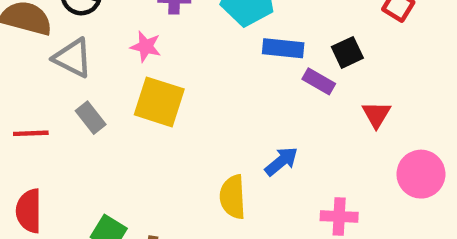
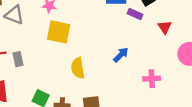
gray rectangle: (91, 118) -> (18, 59), moved, turned 32
yellow semicircle: (233, 197) -> (78, 68), moved

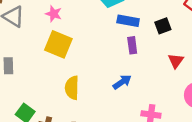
purple rectangle: (135, 14) -> (132, 45), moved, turned 48

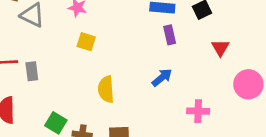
yellow square: (58, 44) -> (86, 42), size x0.6

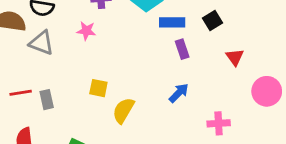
yellow square: (86, 42) -> (98, 88), moved
yellow semicircle: (106, 89) -> (123, 110), turned 40

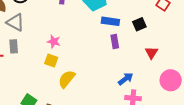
pink star: (86, 31) -> (54, 42), moved
blue arrow: (179, 93) -> (126, 79), moved
gray rectangle: (47, 100) -> (14, 46), moved

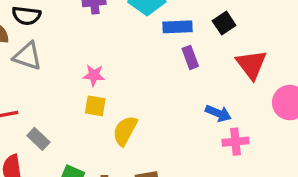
gray rectangle: (14, 46) -> (38, 139), moved, turned -32
red triangle: (151, 53) -> (251, 64), size x1.5
blue arrow: (126, 79) -> (218, 113), turned 70

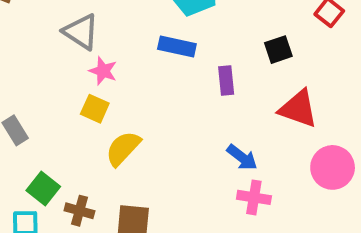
blue rectangle: (178, 27) -> (177, 46), moved
gray triangle: (28, 56) -> (81, 32), moved
red triangle: (251, 64) -> (298, 109), turned -48

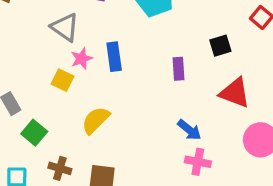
blue rectangle: (177, 46) -> (114, 57), moved, turned 68
pink star: (103, 71) -> (82, 59), turned 30
yellow square: (95, 109) -> (62, 80), moved
green square: (43, 188) -> (34, 133), moved

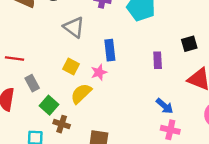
pink star: (82, 59) -> (99, 72), moved
yellow semicircle: (96, 120) -> (81, 93), moved
brown cross: (60, 168) -> (62, 124), moved

